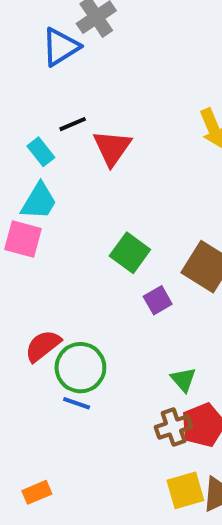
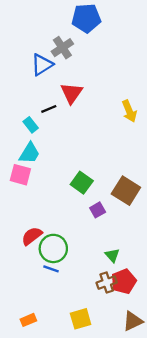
red triangle: (112, 148) -> (71, 93), moved
yellow square: (185, 490) -> (81, 319), moved

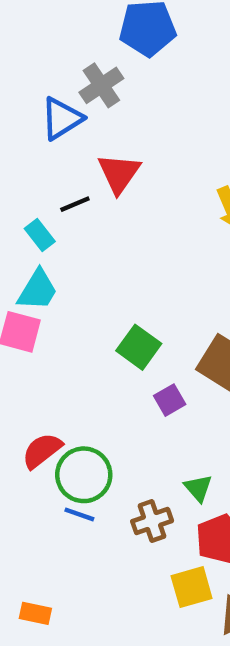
brown cross: (107, 283) -> (152, 521), moved
yellow square: (81, 319) -> (192, 587), moved
orange rectangle: (28, 320) -> (35, 613), turned 35

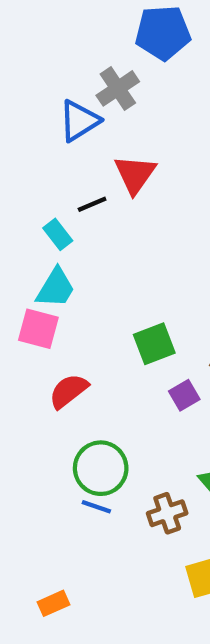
green square: (139, 347) -> (154, 344), turned 33
red semicircle: (42, 451) -> (68, 391), moved
orange rectangle: (35, 613) -> (53, 603), turned -36

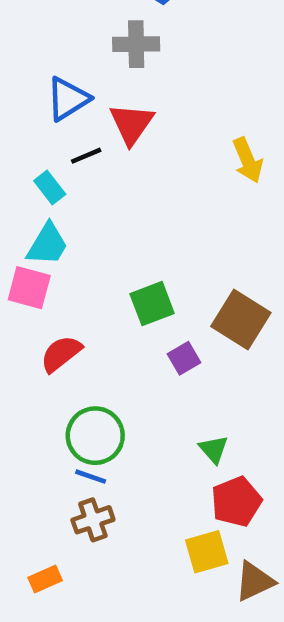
gray cross: (118, 88) -> (136, 44), moved, turned 33
blue triangle: (79, 121) -> (68, 99), moved
brown cross: (167, 513) -> (93, 520), moved

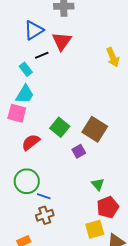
green square: (152, 304) -> (60, 127), moved, turned -30
brown square: (241, 320) -> (95, 129), moved
purple square: (184, 358) -> (79, 151), moved
green circle: (95, 436) -> (27, 181), moved

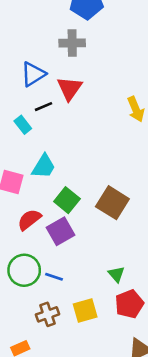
cyan trapezoid: (25, 94) -> (44, 166), moved
purple square: (79, 151) -> (60, 231), moved, size x1.5
blue line: (44, 196) -> (54, 277), moved
yellow square: (95, 229) -> (85, 310), moved

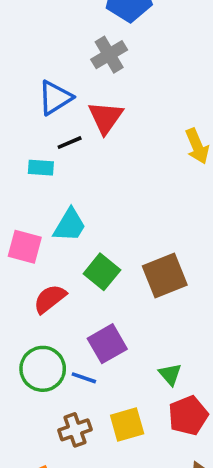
gray cross: (72, 43) -> (109, 55), turned -30
cyan rectangle: (23, 125) -> (41, 168), turned -48
brown square: (112, 203) -> (165, 275), turned 36
purple square: (60, 231) -> (107, 344), moved

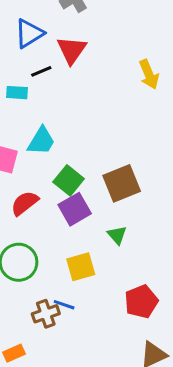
purple square: (107, 344) -> (75, 209), moved
green triangle: (170, 374) -> (117, 235), moved
blue line: (84, 378) -> (64, 305), moved
yellow square: (127, 424) -> (81, 267), moved

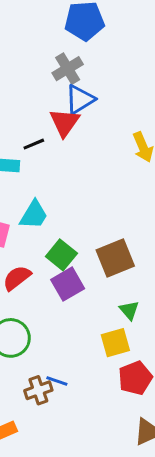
blue triangle: (29, 33) -> (80, 99), moved
green triangle: (117, 235) -> (129, 310), moved
yellow square: (81, 267) -> (115, 343), moved

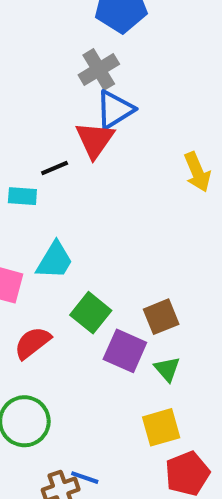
brown square: (115, 258) -> (161, 317), size x0.7
purple square: (68, 284) -> (125, 351), moved, turned -36
green triangle: (129, 310) -> (167, 369), moved

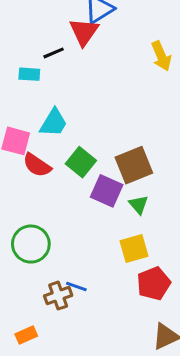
brown square: (161, 317) -> (134, 165), size x1.4
red semicircle: (32, 343) -> (37, 165), moved, turned -108

